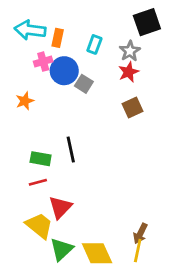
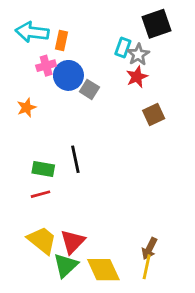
cyan rectangle: (94, 44) -> (123, 47), moved
brown square: (132, 107) -> (154, 115), moved
red triangle: (60, 207) -> (73, 242), moved

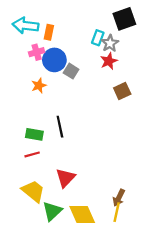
orange star: (27, 108) -> (39, 86), moved
red triangle: (73, 242) -> (65, 178), moved

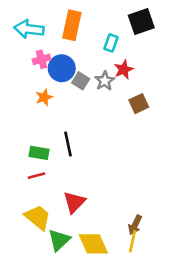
orange rectangle: (49, 32) -> (72, 25), moved, size x1.6
gray star: (110, 43) -> (105, 81), moved

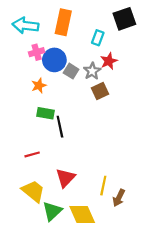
brown square: (139, 104) -> (100, 91), moved
green rectangle: (39, 153) -> (45, 113), moved
yellow line: (132, 241) -> (103, 186), moved

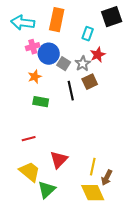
black line: (60, 127) -> (71, 91), moved
yellow diamond: (82, 214) -> (93, 193), moved

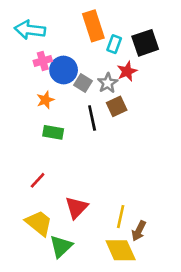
black square: (112, 17) -> (145, 43), moved
orange rectangle: (57, 20) -> (93, 26), moved, turned -30
red line: (29, 139) -> (38, 180), turned -32

